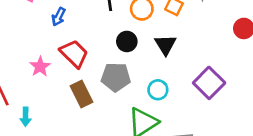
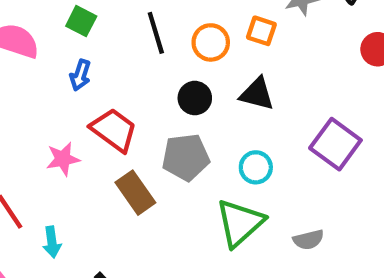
black triangle: (165, 45) -> (257, 94), turned -35
pink star: (40, 67) -> (63, 159), turned 30

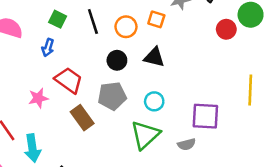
green square: (81, 21) -> (58, 19), moved
purple square: (335, 144) -> (205, 116), moved, turned -32
cyan arrow: (52, 242) -> (32, 148), size x1.5

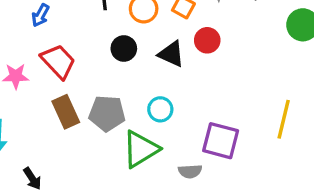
red circle: (226, 29) -> (207, 40), moved
gray pentagon: (112, 96) -> (107, 113), moved

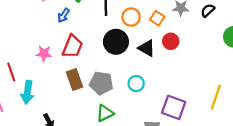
black circle: (124, 48) -> (116, 42), size x1.5
red trapezoid: (58, 61) -> (73, 46), turned 60
green triangle: (141, 149) -> (105, 113), moved, size x0.7

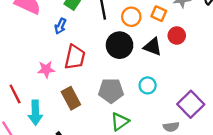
brown rectangle: (74, 80) -> (71, 98), moved
purple square: (174, 107) -> (191, 104), turned 35

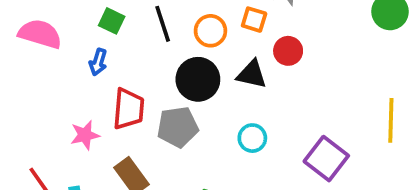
gray pentagon: (111, 91) -> (178, 127), moved

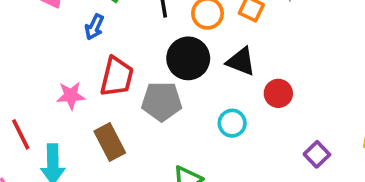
red circle: (288, 51) -> (278, 93), moved
purple square: (326, 159) -> (317, 154), moved, size x0.6

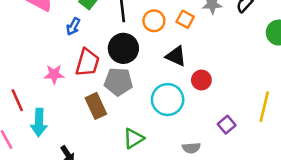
black circle: (188, 58) -> (123, 48), moved
cyan circle: (232, 123) -> (168, 100), size x1.6
brown rectangle: (110, 142) -> (96, 106), moved

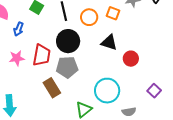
blue arrow: (73, 27) -> (19, 29), moved
pink star: (54, 74) -> (17, 58), moved
cyan circle: (168, 100) -> (107, 91), moved

